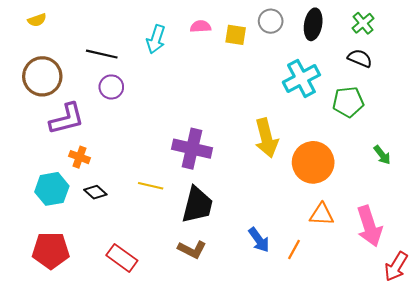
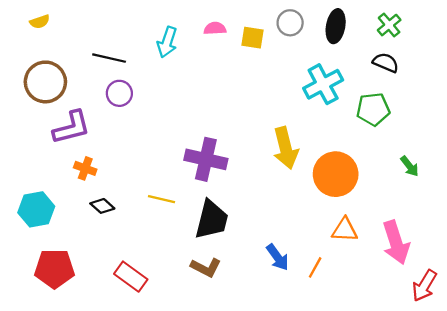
cyan hexagon: (52, 189) -> (36, 209), moved

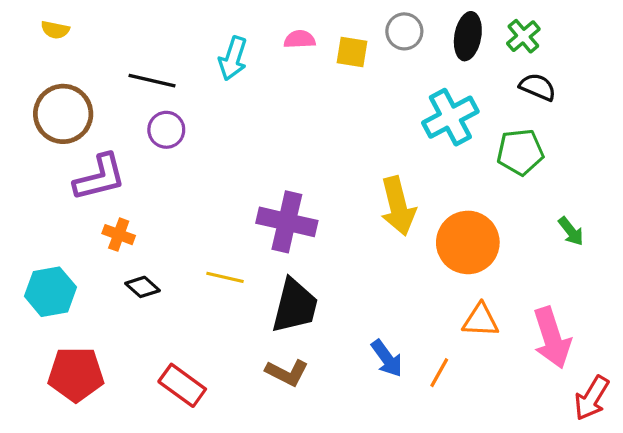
yellow semicircle: (40, 22) -> (55, 30), turned 30
green cross: (389, 25) -> (523, 36), moved

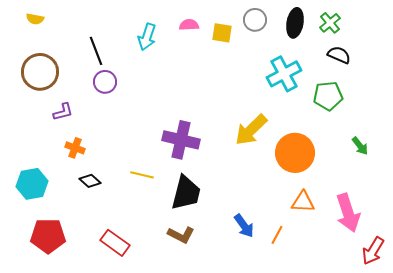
black line: (152, 81) -> (96, 51), turned 56
purple L-shape: (100, 177) -> (63, 112), size x0.6
yellow arrow: (398, 206) -> (251, 130), turned 60

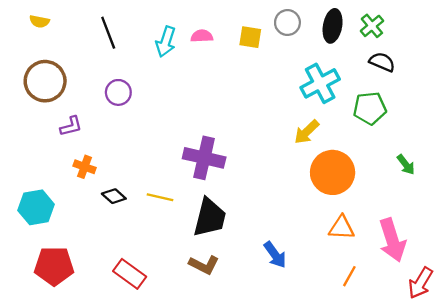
pink semicircle: (189, 25) -> (202, 36), moved
black line: (96, 51) -> (108, 33), moved
yellow arrow: (251, 130) -> (307, 132), moved, size x0.7
black diamond: (90, 181) -> (114, 196), moved
orange line: (277, 235) -> (349, 276), moved

